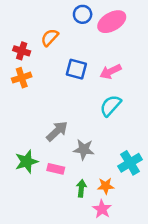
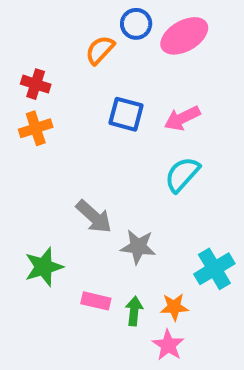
orange semicircle: (50, 37) -> (100, 50), moved
gray arrow: (57, 131) -> (94, 217), turned 85
pink rectangle: (56, 169) -> (96, 301), moved

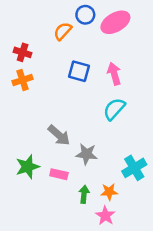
pink arrow: (182, 118) -> (114, 74), turned 100
pink rectangle: (96, 301) -> (59, 174), moved

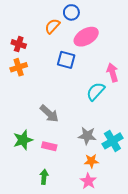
pink ellipse: (115, 22) -> (86, 37), moved
pink arrow: (114, 74) -> (112, 72), moved
gray star: (87, 154) -> (87, 136), moved
green arrow: (84, 194) -> (44, 177), moved

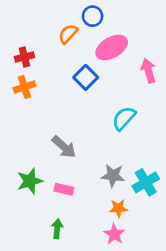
red cross: (19, 44) -> (24, 57), turned -32
blue square: (66, 60) -> (86, 77), turned 30
pink arrow: (112, 72) -> (148, 71), moved

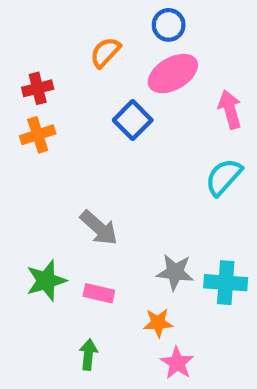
blue circle: (93, 16) -> (169, 25), moved
cyan semicircle: (124, 118) -> (224, 177), moved
cyan cross: (146, 182) -> (226, 283), turned 35
orange star: (118, 208) -> (158, 323), moved

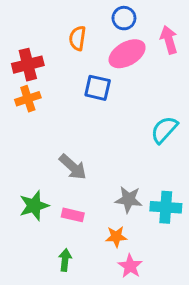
orange semicircle: (105, 52) -> (77, 38), turned -35
red cross: (38, 88) -> (28, 65), size x1.4
pink arrow: (230, 109) -> (169, 40), moved
blue square: (133, 120) -> (98, 88), turned -32

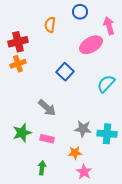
pink ellipse: (127, 54) -> (91, 45), moved
blue square: (98, 88) -> (65, 72), moved, turned 30

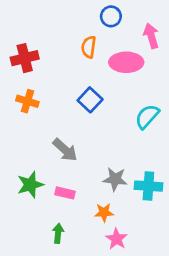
orange semicircle: (50, 25) -> (89, 47), moved
pink ellipse: (91, 45) -> (126, 62), turned 30
orange cross: (18, 64) -> (27, 101), moved, turned 35

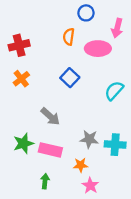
pink arrow: (151, 36) -> (117, 28), turned -150
orange cross: (27, 101) -> (21, 79), turned 35
pink rectangle: (65, 193) -> (50, 150), size x1.5

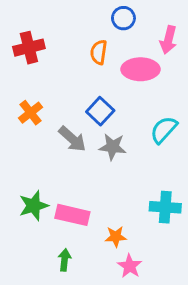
red cross: (19, 45) -> (29, 48), moved
gray arrow: (50, 116) -> (72, 139), moved
gray star: (89, 139) -> (113, 147), moved

